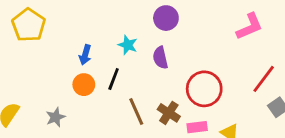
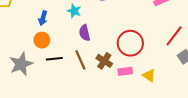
purple semicircle: (160, 58) -> (85, 33), moved
black line: (114, 79) -> (54, 59), moved, turned 63
gray star: (55, 117) -> (21, 64), size x1.6

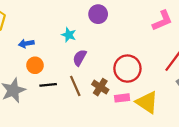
blue arrow: (43, 18) -> (26, 44), moved, turned 64
purple semicircle: (85, 33) -> (80, 58), turned 42
yellow triangle: (149, 75) -> (147, 102), size x1.6

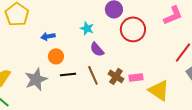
purple semicircle: (80, 58) -> (97, 49), turned -70
red circle: (127, 69) -> (133, 29), moved
pink rectangle: (122, 98) -> (136, 77), moved

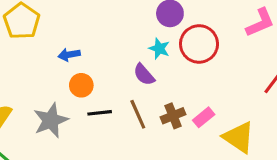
cyan star: (87, 28) -> (159, 49), moved
brown cross: (116, 76) -> (173, 116), turned 35
pink rectangle: (136, 77) -> (204, 117), turned -32

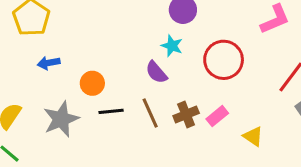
red circle: (199, 44) -> (224, 60), moved
blue arrow: (69, 55) -> (49, 63), moved
yellow triangle: (239, 137) -> (253, 136), size x0.6

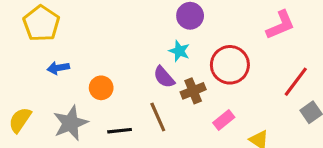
black line: (111, 111) -> (120, 131), moved
brown cross: (186, 114) -> (193, 91), moved

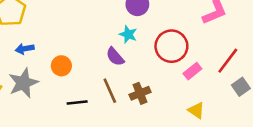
brown cross: (193, 91) -> (140, 93), moved
pink rectangle: (224, 120) -> (192, 71), moved
gray star: (70, 123) -> (23, 83), moved

